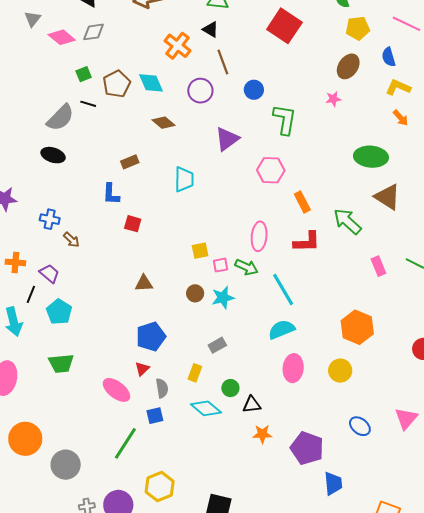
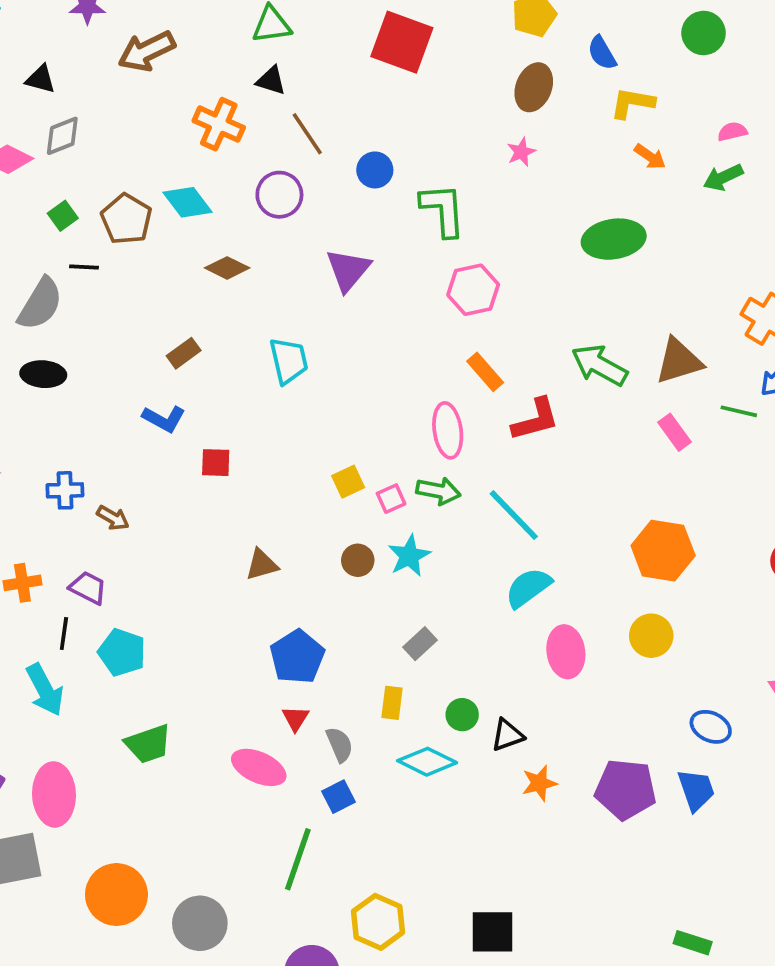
pink hexagon: (271, 170) -> (473, 290), moved
blue L-shape: (111, 194) -> (164, 419), turned -50
brown triangle: (387, 197) -> (679, 361), moved, turned -36
orange rectangle: (302, 202) -> (485, 372), moved
blue trapezoid: (333, 483) -> (696, 790), moved

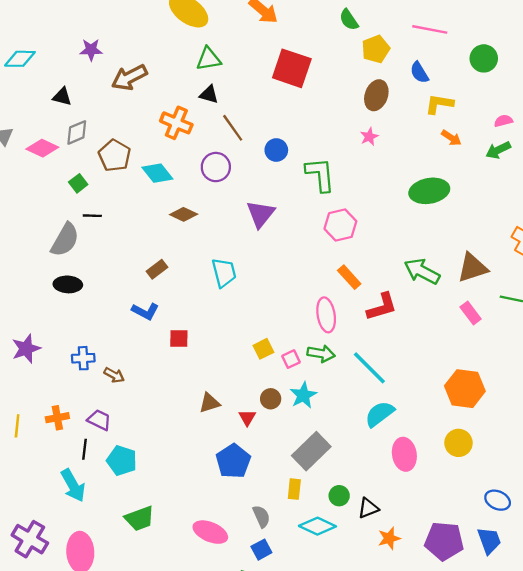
brown pentagon: (126, 219) -> (115, 156), moved
gray rectangle: (420, 644) -> (311, 451), size x1.8
red triangle: (295, 718) -> (247, 418), moved

